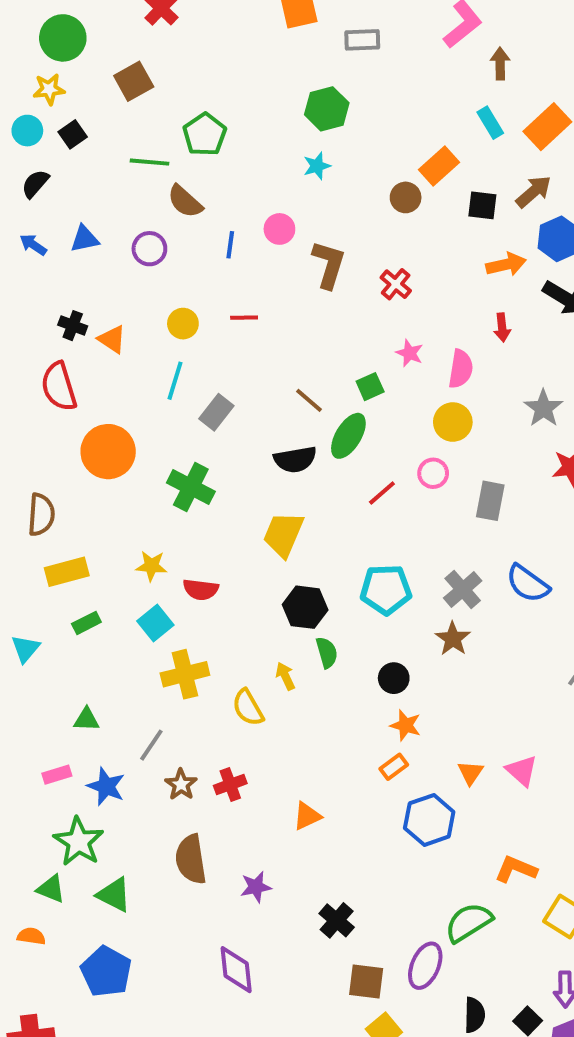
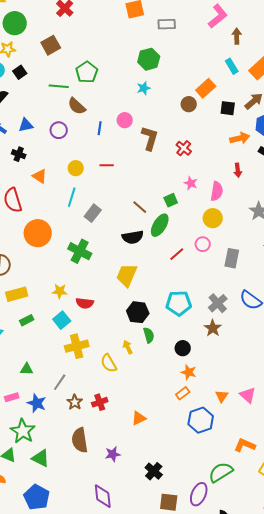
black cross: (73, 326) -> (19, 154), moved

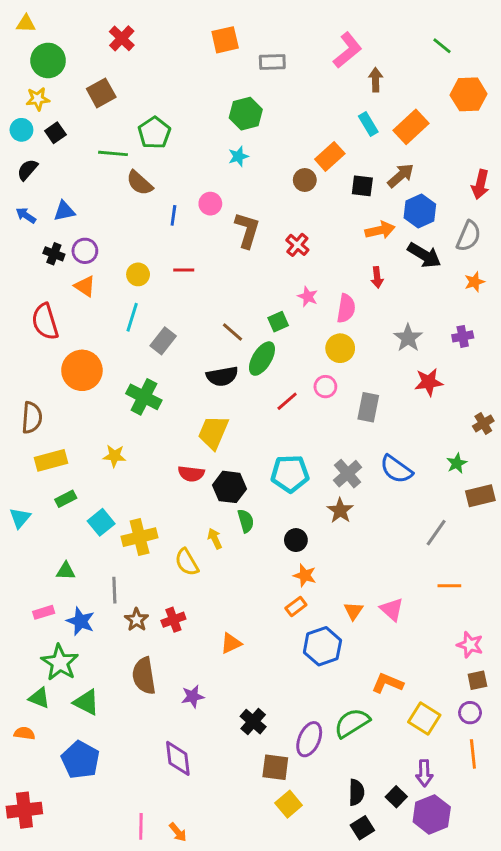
purple circle: (59, 130) -> (85, 251), moved
red semicircle: (85, 303) -> (191, 474), moved
cyan square: (62, 320) -> (101, 522), moved
gray line: (60, 382) -> (114, 590), turned -36
purple ellipse: (199, 494) -> (309, 739), moved

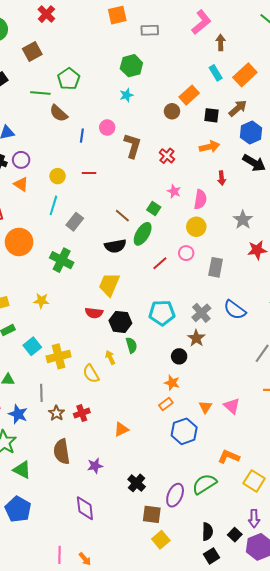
orange arrow: (380, 230) -> (209, 147), moved
green square: (278, 322) -> (154, 209), turned -32
black circle: (296, 540) -> (179, 356), moved

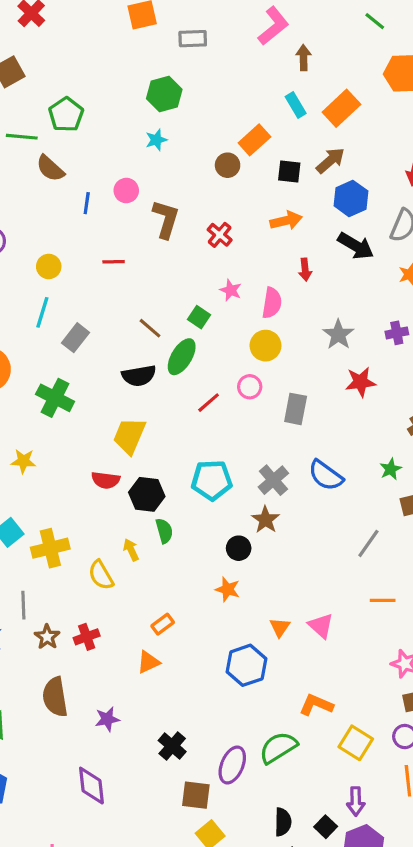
red line: (89, 173) -> (114, 262), moved
orange rectangle: (166, 404) -> (163, 624), moved

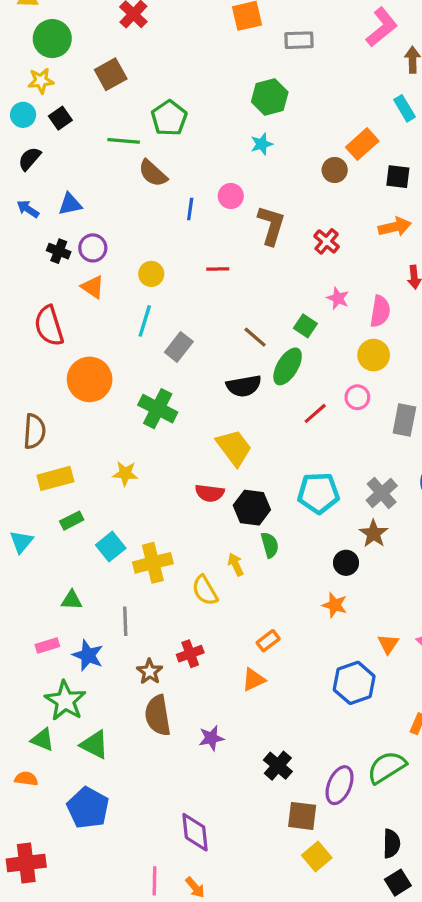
yellow trapezoid: (129, 436) -> (234, 448), turned 120
brown star: (47, 637) -> (150, 672), moved
purple diamond: (91, 786) -> (195, 832), moved

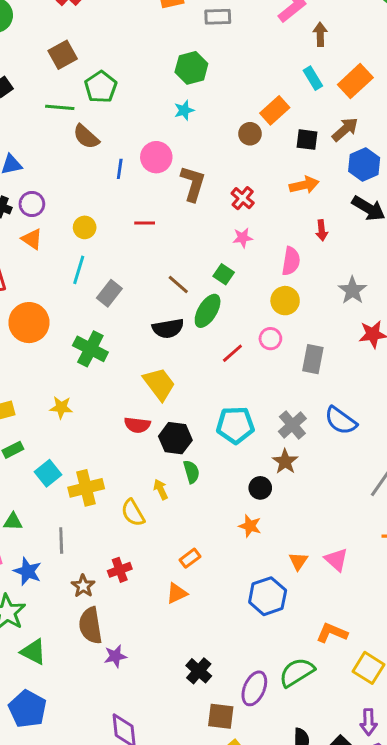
brown square: (111, 74) -> (63, 55), moved
pink circle: (231, 196) -> (156, 157), size x1.4
pink star: (338, 298) -> (243, 238), moved, turned -30
purple star: (211, 738) -> (115, 656), moved

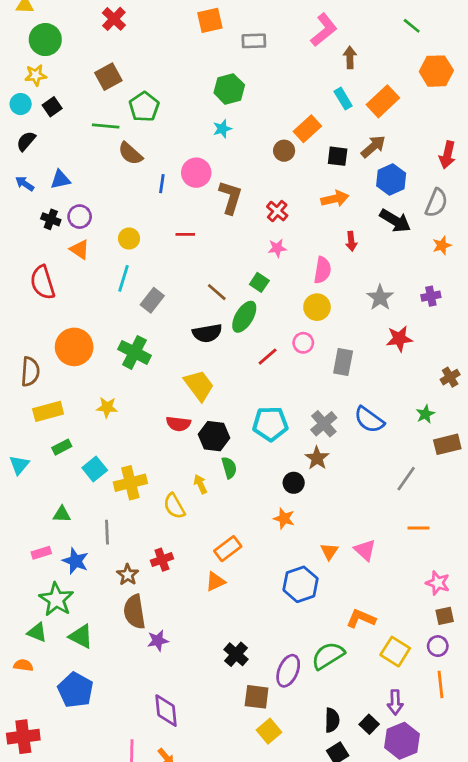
orange circle: (29, 323) -> (74, 347), moved
orange rectangle: (190, 558) -> (228, 549), size x1.4

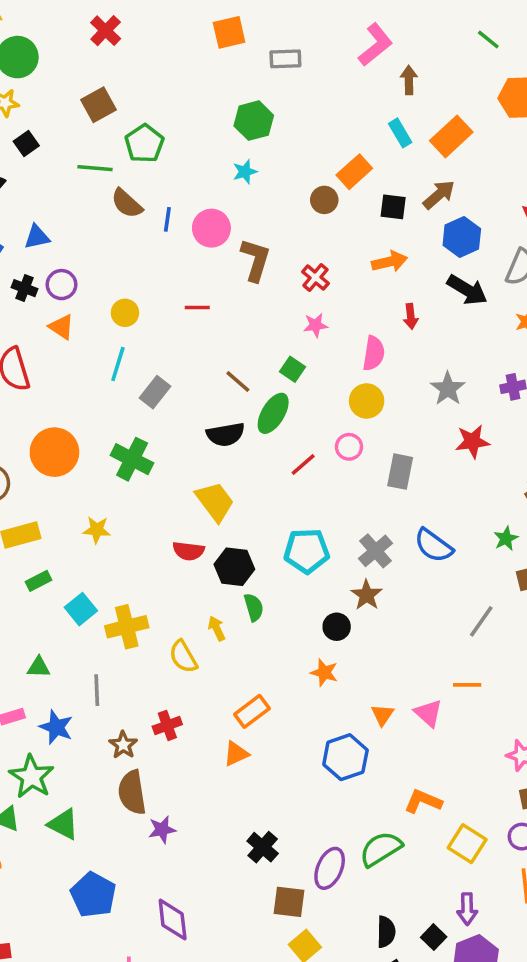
blue line: (162, 184) -> (167, 219), moved
orange line: (419, 528) -> (467, 685), moved
blue pentagon: (75, 690) -> (93, 895), moved

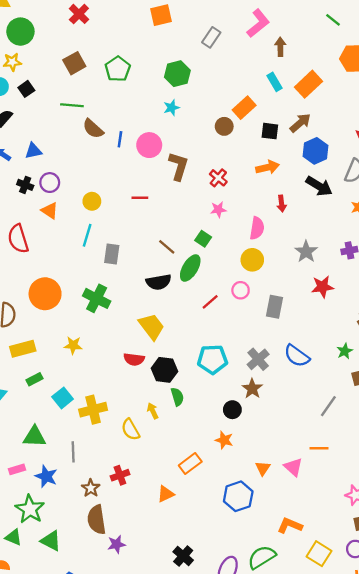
gray rectangle: (285, 59) -> (211, 37), moved, turned -54
green pentagon: (144, 143) -> (118, 69), moved
gray rectangle: (155, 392) -> (112, 254), turned -30
green triangle: (39, 667) -> (35, 437), size x1.5
orange rectangle: (252, 711) -> (190, 464), moved

